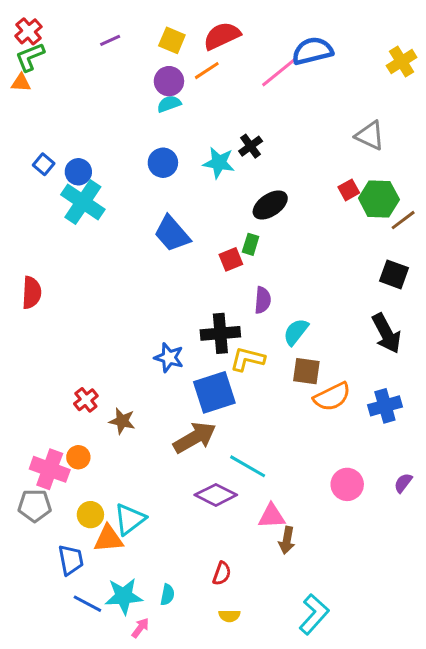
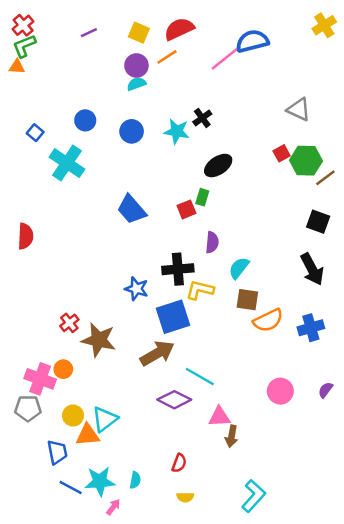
yellow cross: (402, 62) -> (324, 25), moved
blue circle: (78, 172) -> (85, 120), moved
blue trapezoid: (172, 234) -> (132, 209), moved
brown star: (122, 421) -> (99, 340), size x1.6

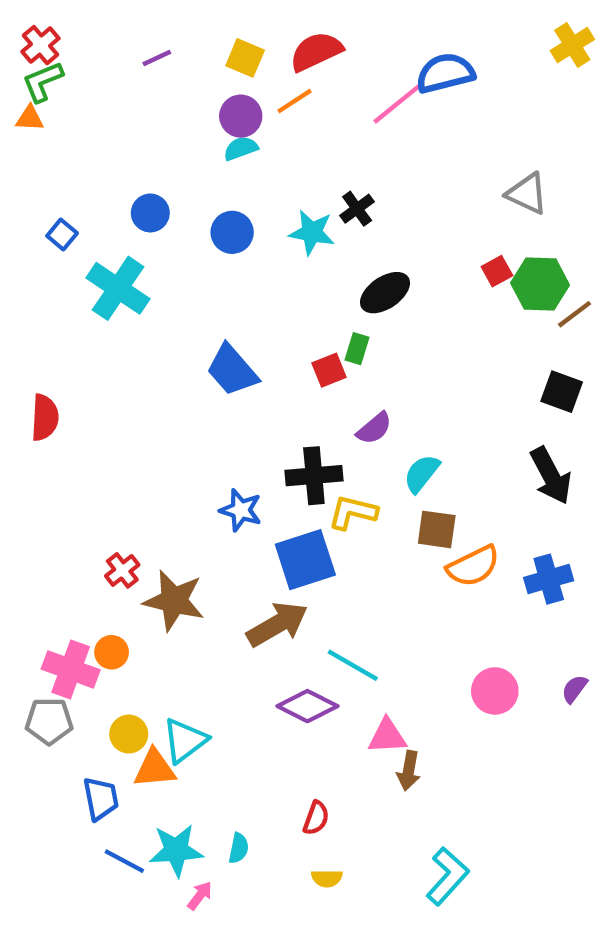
purple semicircle: (212, 242) -> (374, 428), turned 45

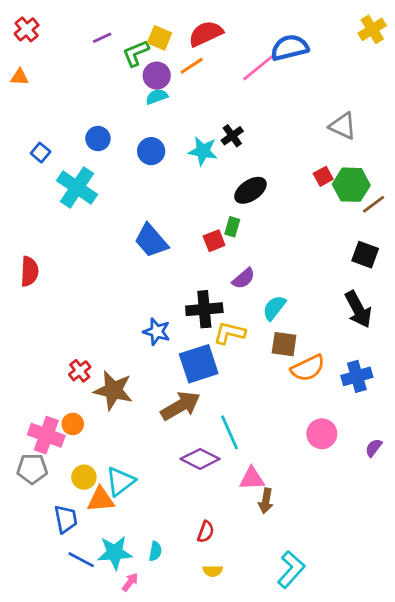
green L-shape: (43, 82) -> (136, 53), moved
cyan line: (353, 665) -> (229, 432), turned 36
pink circle: (495, 691) -> (322, 434), moved

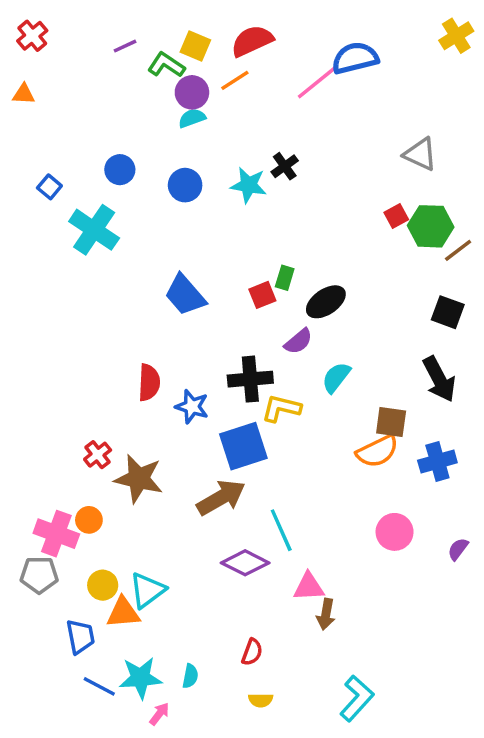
green L-shape: (136, 53) -> (166, 65), turned 56
black ellipse: (250, 190) -> (326, 302), moved
red semicircle: (29, 271) -> (149, 383), moved
brown square: (284, 344) -> (391, 422), moved

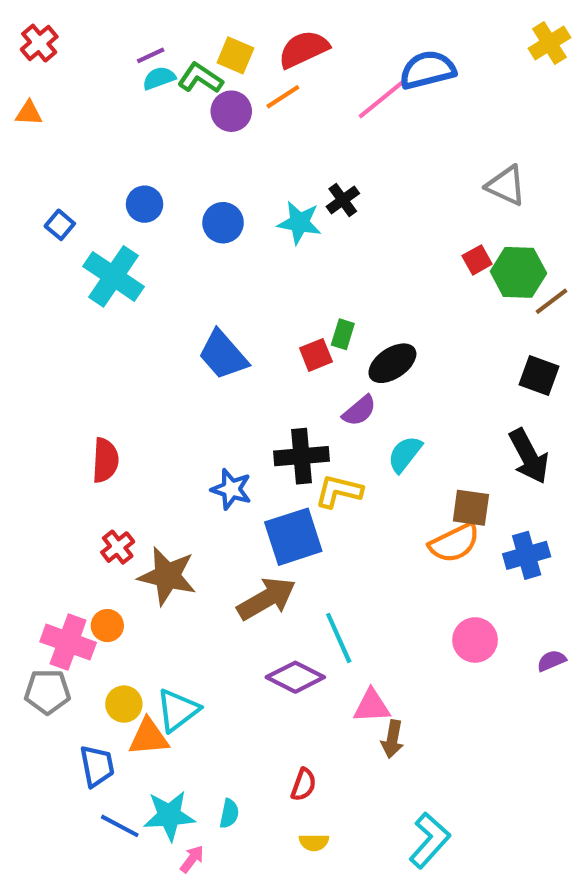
cyan semicircle: (192, 118) -> (159, 78), moved
red semicircle: (149, 383) -> (105, 460), moved
purple semicircle: (458, 549) -> (551, 661), turned 30

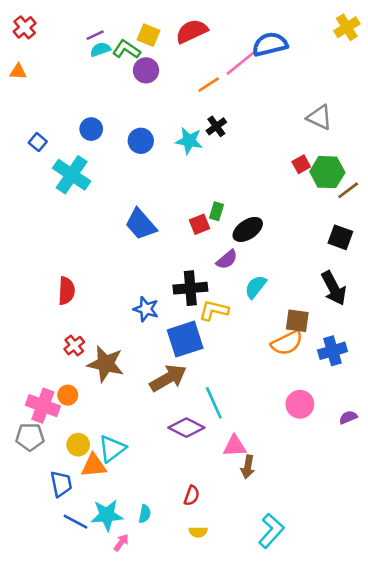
orange line: (283, 97) -> (209, 85), moved

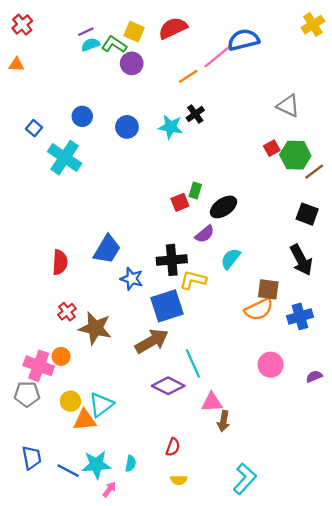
blue trapezoid: (141, 224) -> (107, 249), moved, turned -108
blue trapezoid: (61, 484) -> (32, 458), moved

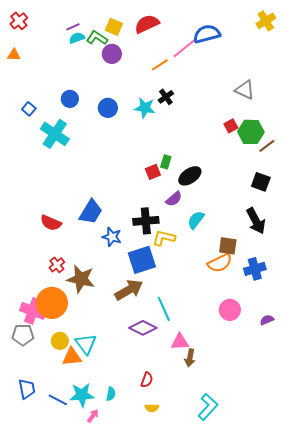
red semicircle: (60, 262) -> (51, 223), turned 110
orange circle: (61, 356) -> (52, 303), size x2.0
cyan triangle: (101, 405) -> (86, 344), turned -30

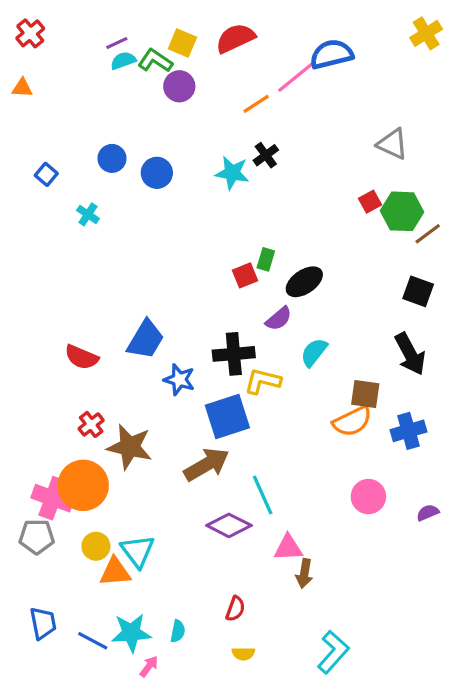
blue circle: (108, 108) -> (157, 173), moved
cyan cross: (55, 134) -> (88, 214), size x0.5

